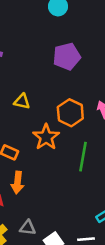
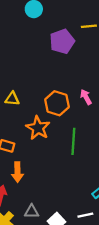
purple pentagon: (67, 56) -> (62, 41), moved

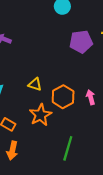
yellow triangle: (12, 99) -> (35, 84), moved
green line: (73, 141) -> (68, 148), moved

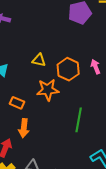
orange star: (40, 115) -> (48, 90), turned 30

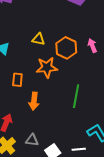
orange rectangle: (17, 103) -> (17, 80), turned 72
orange arrow: (24, 128) -> (34, 101), moved

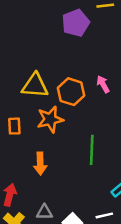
yellow triangle: (38, 39) -> (35, 86), size x1.6
orange rectangle: (17, 80) -> (14, 126), moved

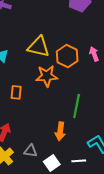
orange rectangle: (14, 126) -> (16, 92), moved
orange arrow: (40, 163) -> (60, 131), moved

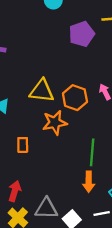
orange arrow: (60, 131) -> (89, 182), moved
gray triangle: (31, 151) -> (46, 208), size x1.5

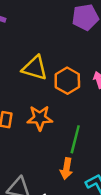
orange star: (55, 123) -> (40, 118), moved

